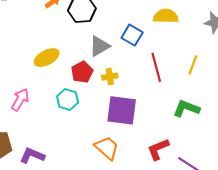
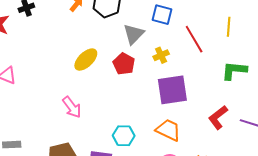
yellow cross: (110, 77) -> (161, 55), moved
cyan hexagon: (68, 99) -> (124, 136), moved
pink arrow: (20, 100) -> (72, 107), turned 130

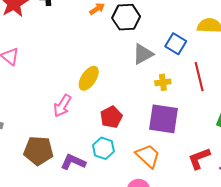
yellow ellipse: (86, 60) -> (89, 78), moved, turned -30
red pentagon: (124, 64) -> (111, 117), moved
pink arrow: (72, 107) -> (62, 106), turned 50

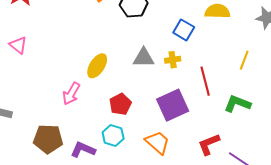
gray triangle: (143, 54) -> (144, 58), moved, turned 30
red line: (199, 77) -> (205, 81), moved
yellow cross: (163, 82) -> (173, 60), moved
purple square: (163, 119) -> (173, 105), turned -32

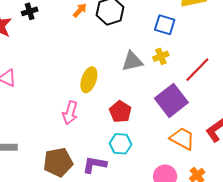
red line: (205, 81) -> (197, 70), turned 72
orange trapezoid: (158, 142) -> (182, 139), moved

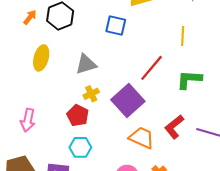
yellow cross: (161, 56) -> (91, 94), moved
yellow ellipse: (89, 80) -> (41, 58), moved

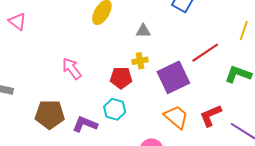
gray triangle: (86, 64) -> (143, 31), size x0.7
red pentagon: (78, 115) -> (121, 78), turned 30
pink arrow: (28, 120) -> (72, 69), turned 115

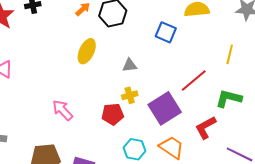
cyan hexagon: (115, 109) -> (135, 149), moved
red L-shape: (211, 116) -> (206, 127), moved

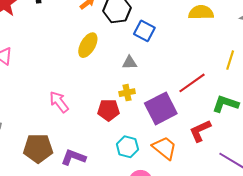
blue square: (166, 32) -> (144, 31), moved

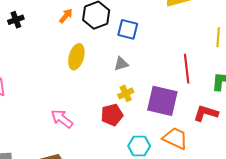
red line: (192, 83) -> (187, 69), turned -48
purple square: (161, 108) -> (162, 101), turned -36
red L-shape: (200, 131) -> (206, 113), turned 55

